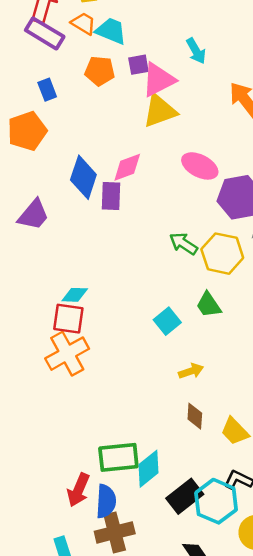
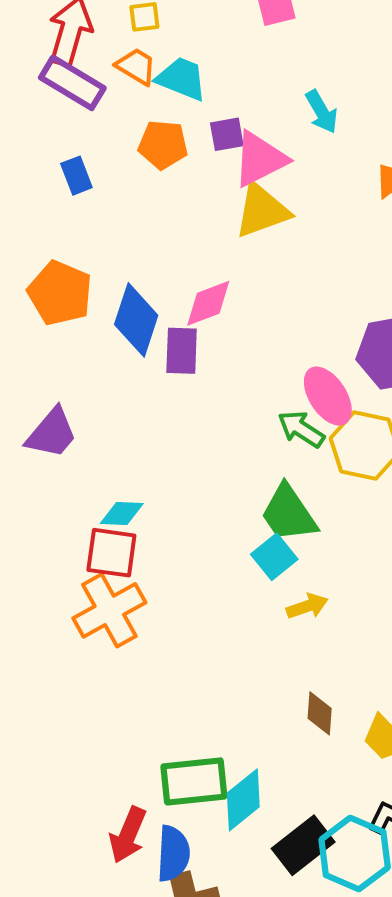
orange pentagon: (27, 131) -> (60, 293), moved, turned -30
pink ellipse: (200, 166) -> (328, 396), moved, turned 30
purple trapezoid: (33, 215) -> (52, 433), moved
green trapezoid: (209, 305) -> (289, 514), moved, size x1.4
yellow arrow: (191, 371) -> (307, 606), moved

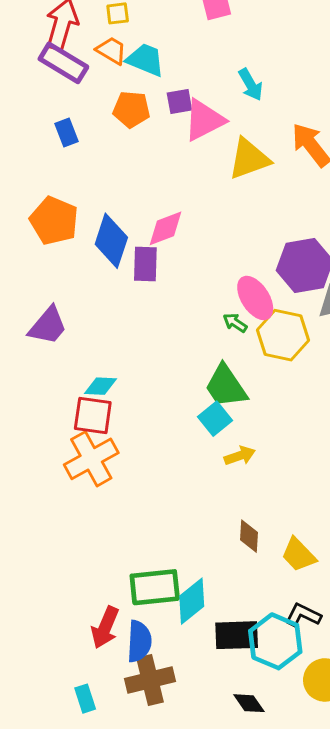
yellow triangle: (262, 211) -> (249, 159), moved
green arrow: (301, 429) -> (235, 323), size x0.7
black rectangle: (303, 845) -> (237, 635), turned 36

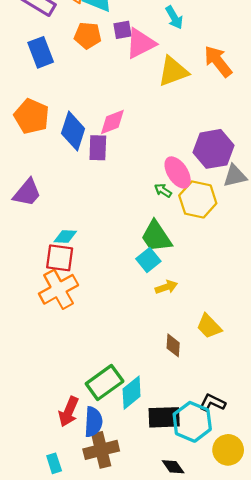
blue rectangle: (66, 132) -> (41, 52), size x1.5
yellow trapezoid: (298, 555) -> (209, 326), moved
green rectangle: (155, 587) -> (105, 382), turned -30

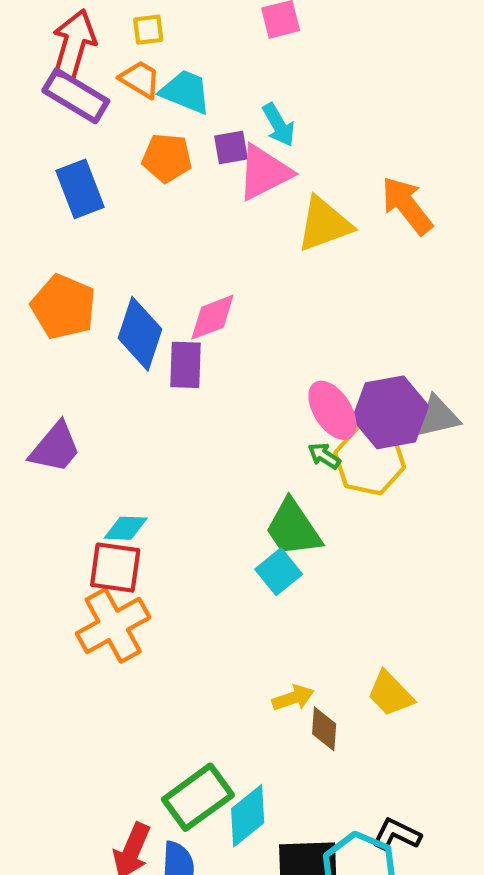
cyan arrow: (174, 18) -> (279, 125), moved
purple hexagon: (213, 149) -> (390, 412), moved
green arrow: (163, 190) -> (324, 456), moved
yellow arrow: (166, 287) -> (293, 698), moved

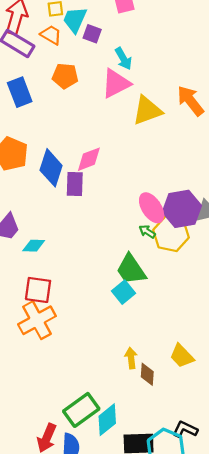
cyan trapezoid: (186, 92) -> (75, 20), moved, turned -88
purple square: (231, 148) -> (92, 34), moved, turned 30
cyan diamond: (126, 528) -> (34, 246), moved
yellow arrow: (293, 698) -> (131, 358), turned -78

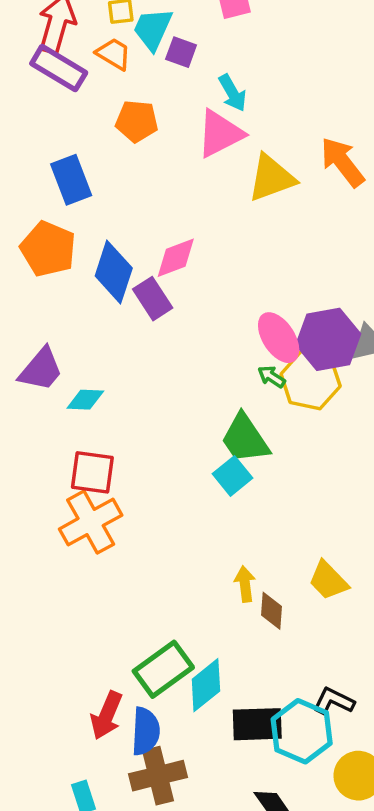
blue rectangle: (20, 92) -> (71, 180), moved
purple rectangle: (75, 184) -> (153, 299), turned -35

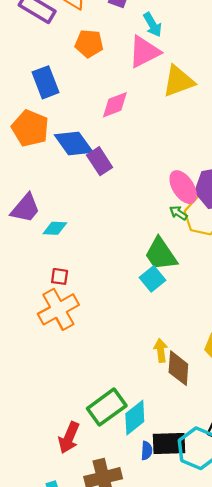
pink diamond: (176, 258) -> (115, 105), moved
blue diamond: (114, 272) -> (74, 144), turned -54
red square: (92, 472) -> (60, 276), size x0.6
brown diamond: (272, 611) -> (178, 368), size x1.4
blue semicircle: (146, 731) -> (147, 451), moved, size x0.6

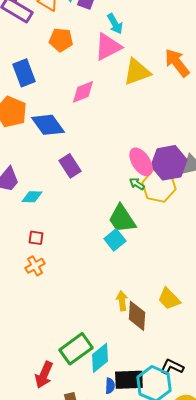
purple rectangle: (100, 161) -> (70, 166), moved
orange cross: (58, 309) -> (35, 266), size x0.6

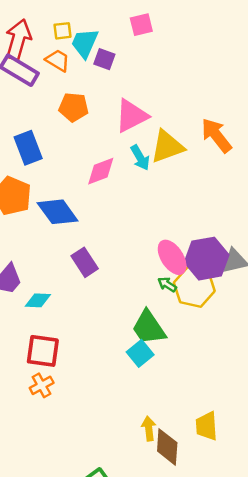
cyan arrow: (115, 24) -> (140, 158), moved
red square: (36, 238) -> (43, 351), size x1.8
yellow trapezoid: (169, 299) -> (207, 426), turned 40

